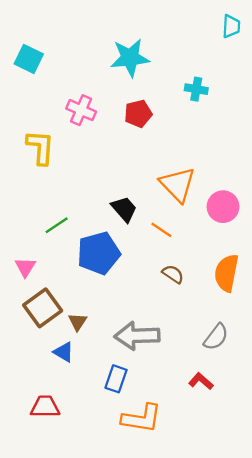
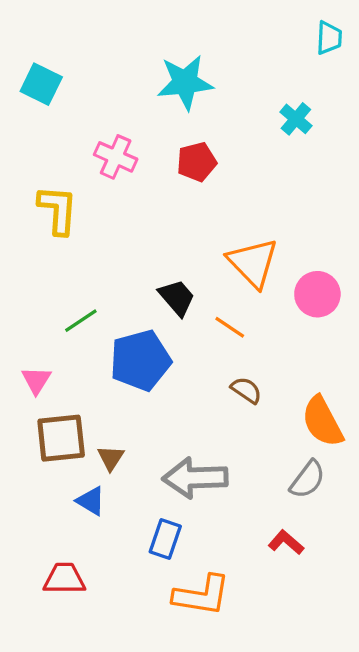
cyan cross: (196, 89) -> (296, 119), moved, turned 30
orange semicircle: (226, 273) -> (322, 422), moved, turned -39
brown square: (43, 308) -> (61, 438), turned 30

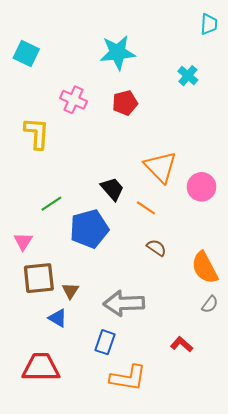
gray semicircle: (308, 479) -> (210, 304), moved, size x0.7
red trapezoid: (64, 579) -> (41, 367), size x1.4

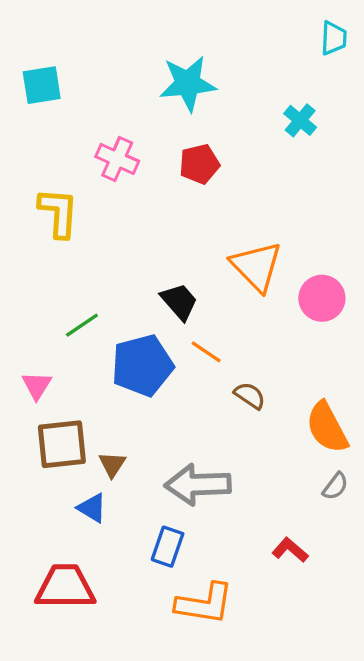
cyan square: (26, 54) -> (42, 85), turned -35
orange line: (146, 208) -> (206, 352), moved

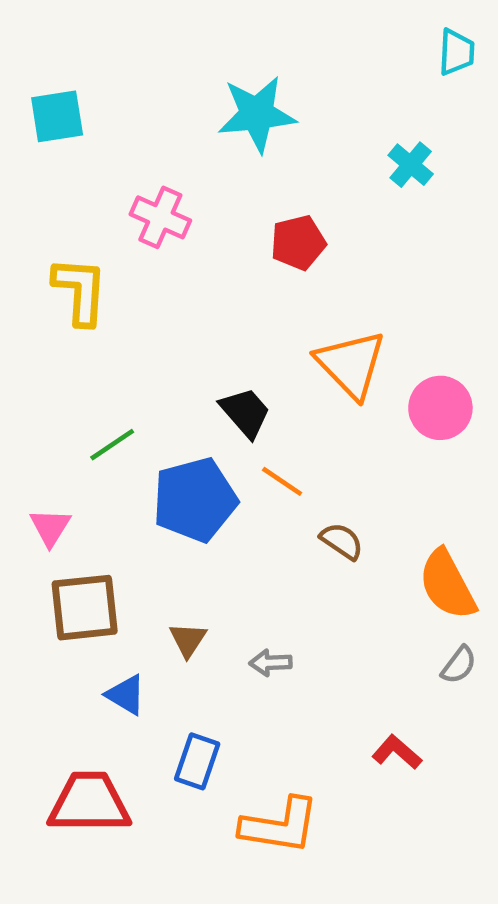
red pentagon: (199, 164) -> (298, 243), moved
brown triangle: (112, 464) -> (188, 640), moved
gray arrow: (198, 485) -> (271, 663), size x0.5
blue rectangle: (168, 547) -> (197, 761), moved

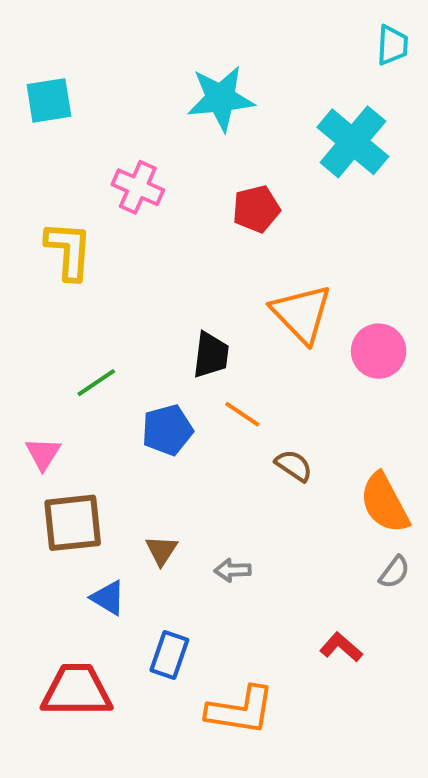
cyan cross: (411, 165) -> (353, 142), size x1.8
black trapezoid: (245, 412) -> (211, 355), turned 48
blue pentagon: (195, 500) -> (167, 430), size x0.7

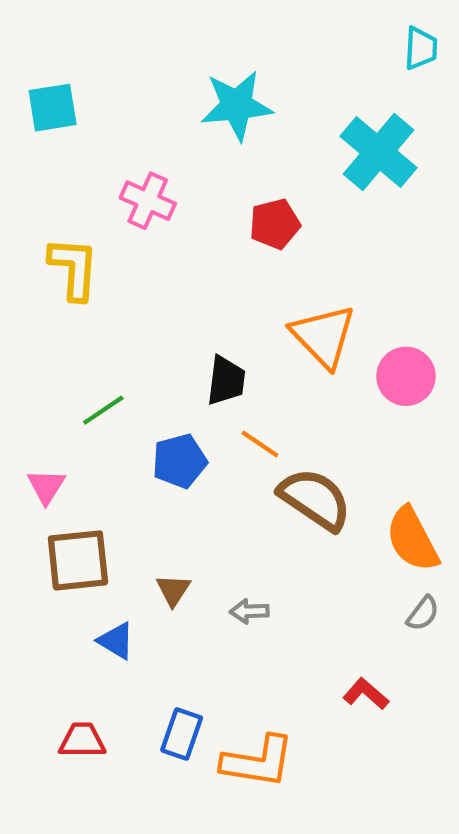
brown semicircle: (294, 466) -> (315, 499), size x1.8
blue rectangle: (169, 655) -> (182, 734), moved
red trapezoid: (77, 691) -> (82, 740), size x0.6

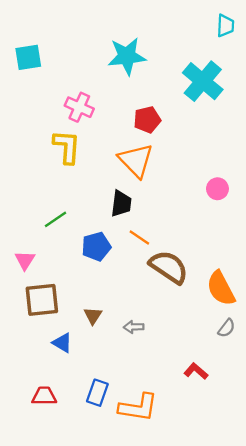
yellow L-shape: (74, 268) -> (67, 147), moved
orange triangle: (323, 336) -> (136, 160), moved
pink circle: (406, 376) -> (217, 189), moved, size x0.7

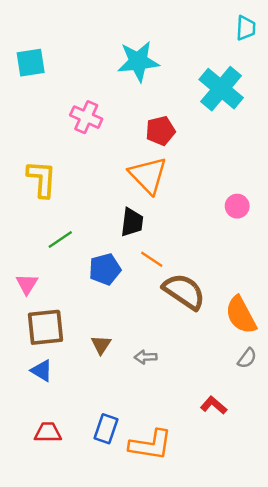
yellow L-shape: (67, 147) -> (42, 179), moved
blue triangle: (62, 343) -> (42, 371), moved

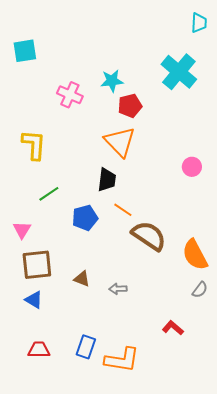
cyan star: (138, 61) -> (112, 81), moved, size x0.7
brown triangle: (101, 345) -> (82, 279), turned -42

